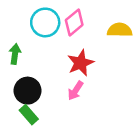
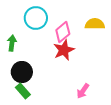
pink diamond: (74, 22) -> (63, 32), moved
pink arrow: (75, 91) -> (83, 91), moved

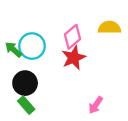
cyan circle: (36, 18) -> (32, 46), moved
green arrow: (12, 43) -> (13, 50), turned -56

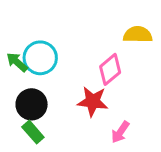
pink diamond: (72, 37) -> (110, 69), moved
red star: (74, 58) -> (93, 101), moved, turned 30

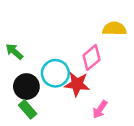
cyan circle: (40, 58) -> (55, 73), moved

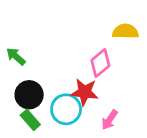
cyan circle: (55, 73) -> (66, 109), moved

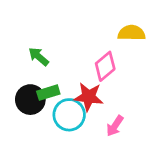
green arrow: (16, 56) -> (39, 57), moved
green rectangle: (30, 120) -> (48, 93), moved, turned -66

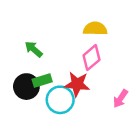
yellow semicircle: (132, 33) -> (95, 29), moved
pink arrow: (115, 126) -> (120, 99), moved

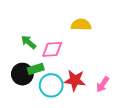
pink diamond: (92, 58) -> (52, 49), moved, turned 35
red star: (77, 84) -> (75, 80), moved

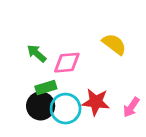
yellow semicircle: (81, 25) -> (114, 44), moved, turned 36
black circle: (22, 74) -> (41, 106), moved

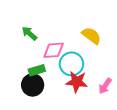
green arrow: (37, 53) -> (29, 33), moved
cyan circle: (66, 109) -> (71, 64), moved

